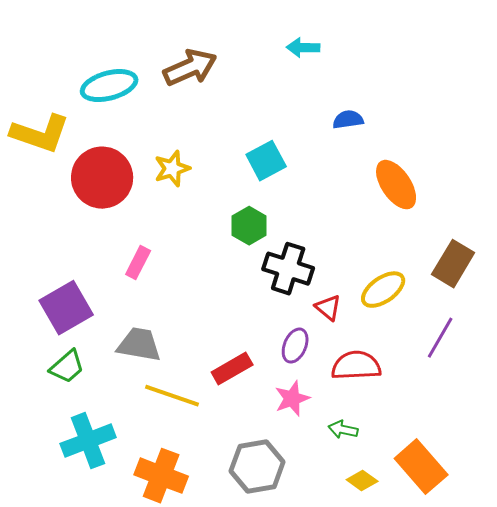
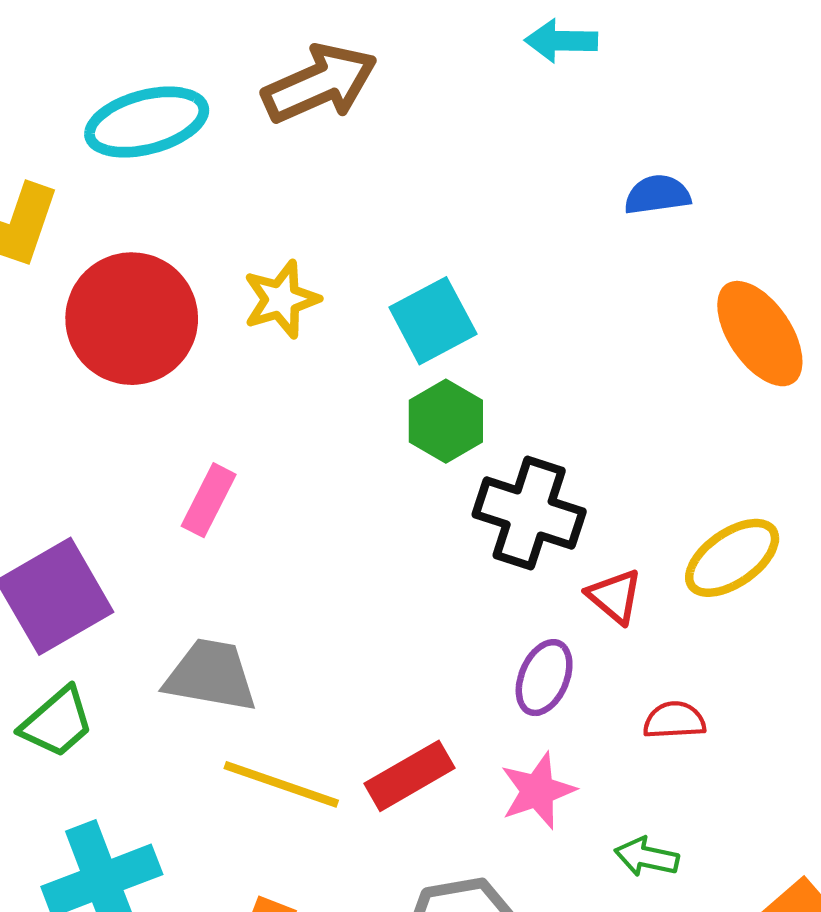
cyan square: (266, 161) -> (433, 321), moved
red semicircle: (356, 366) -> (674, 720), size x0.6
red rectangle: (232, 369) -> (409, 776), moved

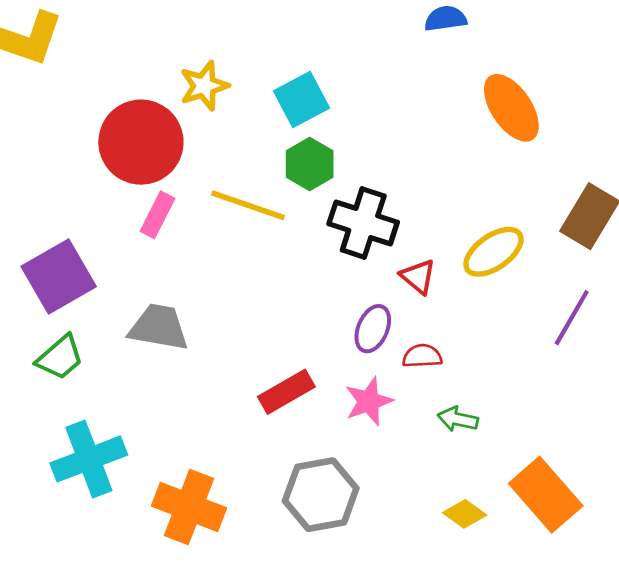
red circle: (132, 319) -> (141, 142), moved
red semicircle: (674, 720) -> (422, 356), moved
yellow line: (281, 784) -> (248, 205), moved
green arrow: (647, 857) -> (458, 419), moved

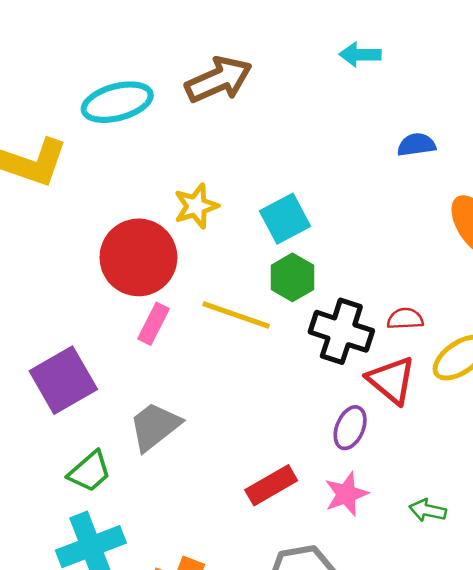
red triangle: (418, 277) -> (391, 380), size x1.5
gray trapezoid: (159, 327) -> (155, 426), turned -48
red semicircle: (422, 356) -> (405, 319), moved
green trapezoid: (60, 357) -> (90, 472), moved

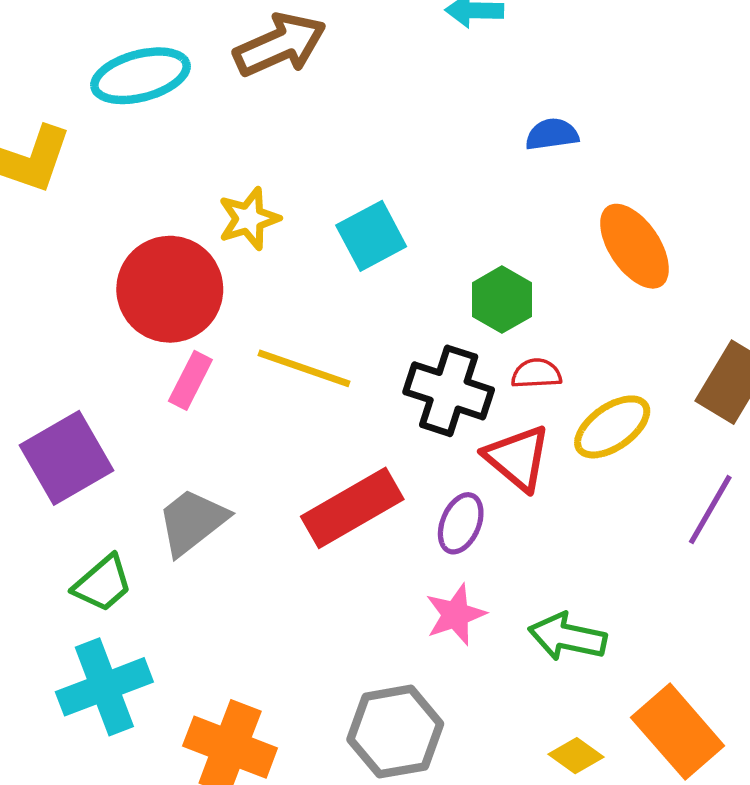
green hexagon: (292, 277) -> (502, 300), moved
red rectangle: (271, 485) -> (352, 508), moved, size x1.4
green arrow: (428, 510) -> (567, 637), size x1.5

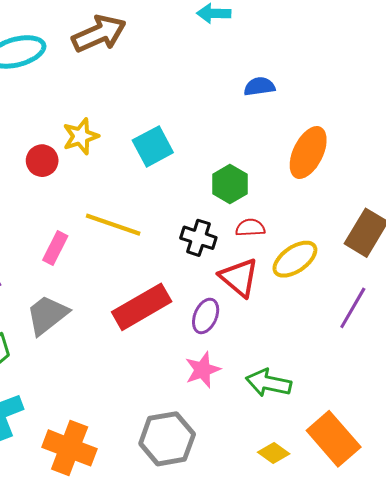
orange ellipse: (635, 246) -> (308, 152), turned 60
red circle: (170, 289) -> (42, 161), moved, size x0.5
pink rectangle: (190, 380) -> (55, 248), moved
black cross: (449, 391) -> (198, 238), size x0.7

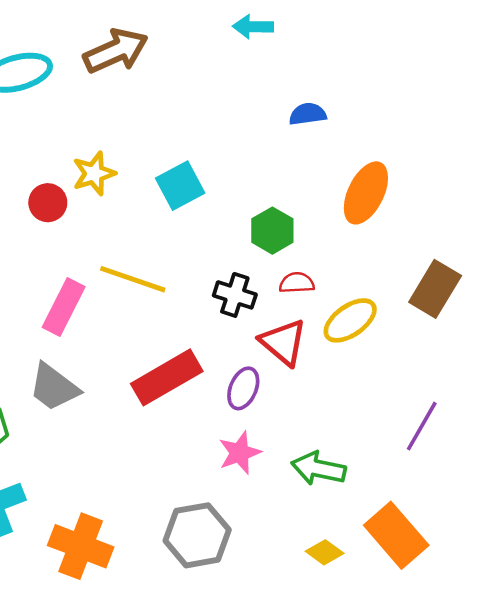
pink rectangle: (55, 248) -> (64, 307), size x1.4
purple line: (353, 308) -> (422, 426), moved
gray trapezoid: (47, 315) -> (54, 387), turned -105

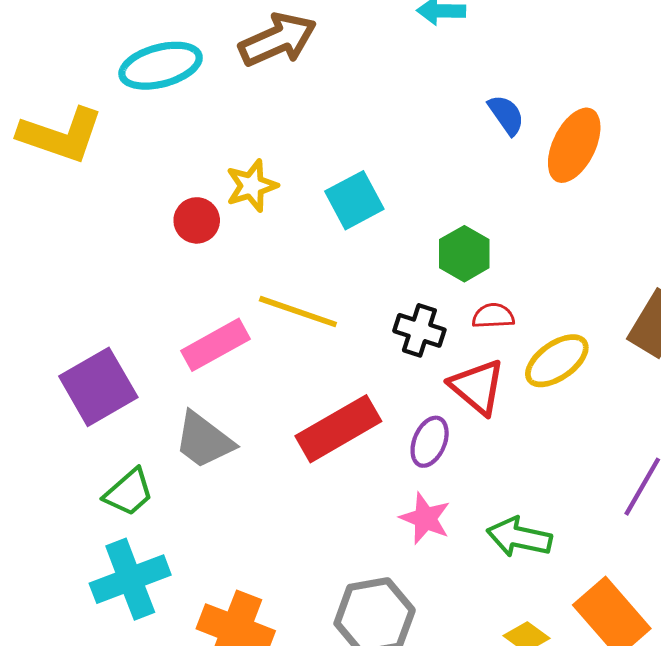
blue semicircle: (308, 114) -> (506, 115), turned 63
orange ellipse: (366, 193) -> (574, 145), moved
pink rectangle: (64, 307) -> (216, 345), turned 34
pink star: (240, 453) -> (425, 518), turned -30

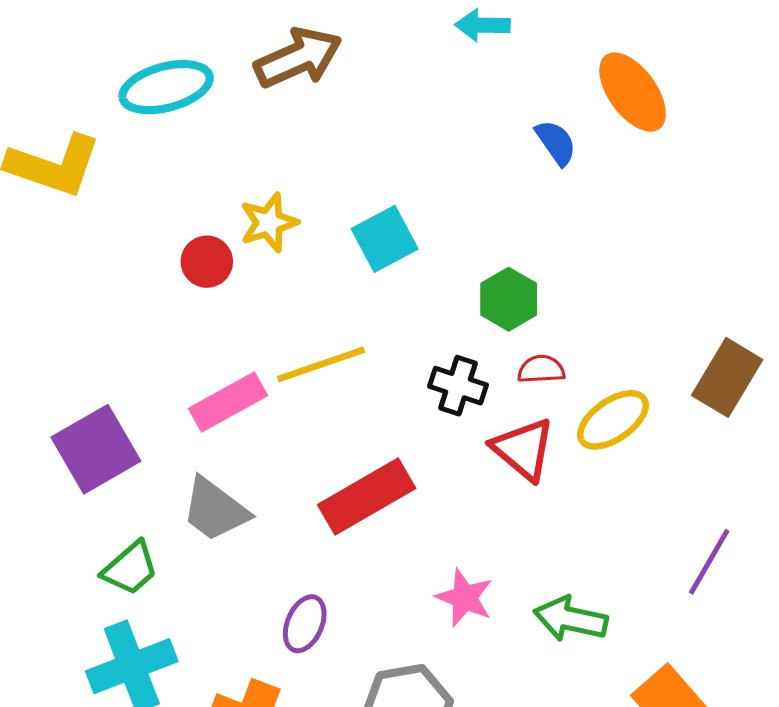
orange ellipse: (574, 145) -> (633, 92), moved, turned -62
yellow line: (298, 312) -> (321, 364), turned -38
purple ellipse: (430, 442) -> (305, 624), moved

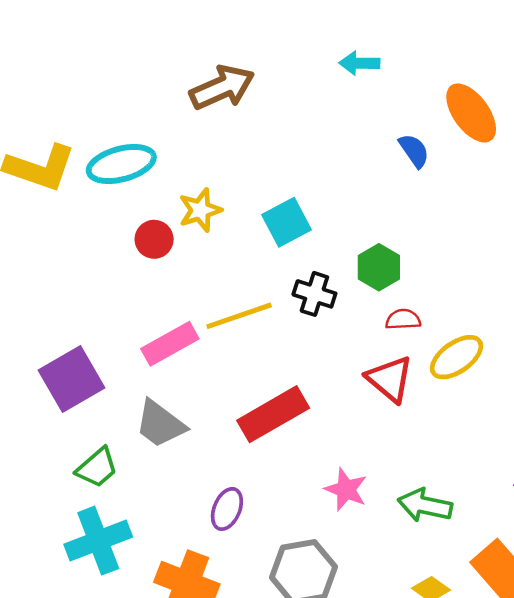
cyan ellipse: (166, 87) -> (121, 164), moved
black cross: (458, 386) -> (314, 294), moved

